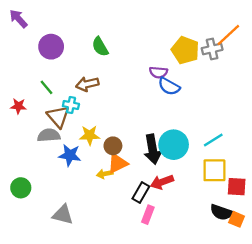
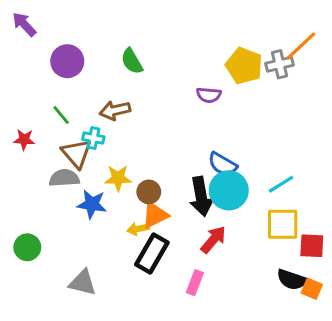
blue semicircle: (169, 86) -> (223, 164), moved
red arrow: (162, 182) -> (213, 240), turned 150
black rectangle: (141, 192) -> (152, 253), moved, size x1.4

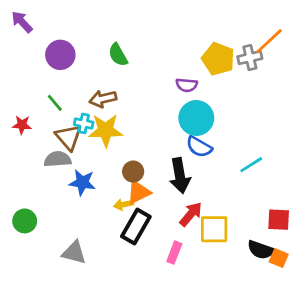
yellow star: (118, 178) -> (106, 130), moved, size x1.4
cyan circle: (229, 190) -> (196, 118), moved
yellow square: (283, 224) -> (214, 229), moved

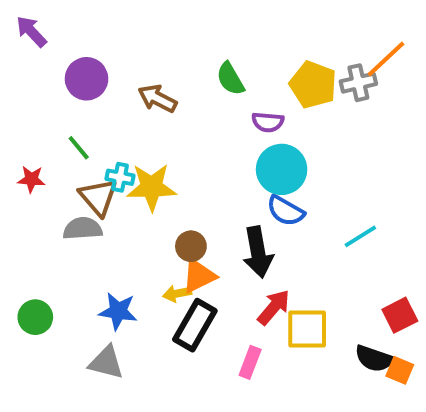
green semicircle: (118, 55) -> (230, 79), moved
brown arrow: (103, 99) -> (157, 98), moved, turned 40
blue star: (82, 183) -> (118, 311), moved
red square: (279, 220) -> (400, 315), turned -30

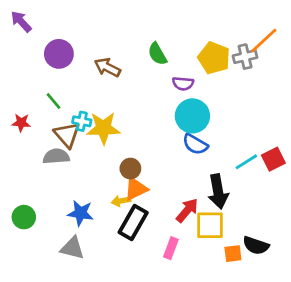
black arrow: (258, 252) -> (218, 191), moved
red square: (400, 315) -> (273, 159), moved
orange square: (400, 370) -> (233, 254), moved, turned -30

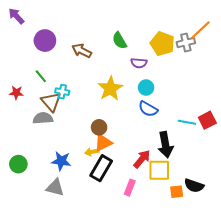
cyan circle: (192, 116) -> (146, 88), size x0.6
yellow star: (103, 128) -> (110, 89), moved, turned -30
cyan line: (246, 162) -> (187, 122), turned 42

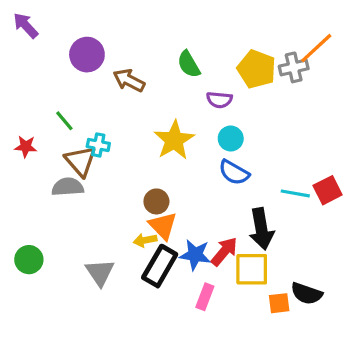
purple circle: (45, 41) -> (87, 55), moved
orange triangle: (103, 143) -> (163, 226), turned -48
blue star: (61, 161) -> (195, 255), moved
gray triangle: (55, 188) -> (100, 273), moved, turned 42

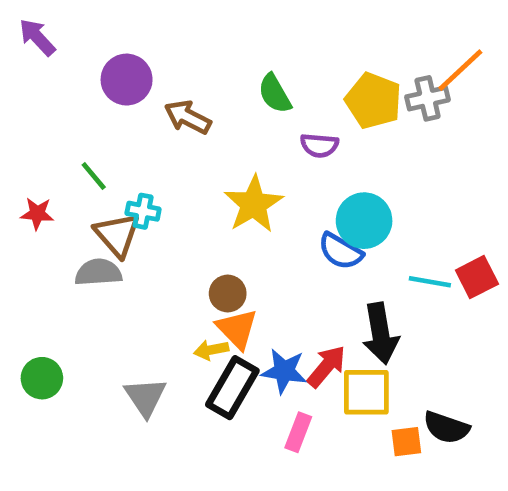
cyan circle: (231, 139) -> (364, 221), moved, size x1.5

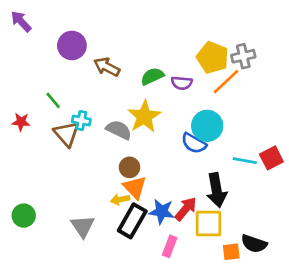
orange line: (460, 70) -> (226, 82), moved
green semicircle: (275, 94) -> (152, 76), moved, turned 95
gray semicircle: (98, 272) -> (119, 130), moved, turned 30

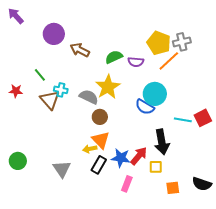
brown circle: (130, 167) -> (100, 117), moved
black rectangle: (132, 221) -> (99, 165), size x0.7
yellow square: (209, 224) -> (156, 167), size x0.6
black semicircle: (254, 244) -> (202, 184), moved

